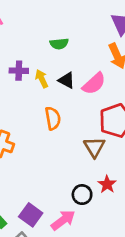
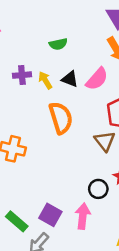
orange semicircle: (53, 118) -> (61, 118), size x1.4
pink arrow: (63, 220) -> (83, 216), turned -40

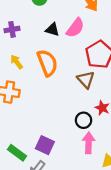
yellow arrow: (45, 80) -> (17, 62), moved
pink arrow: (83, 216) -> (89, 143), moved

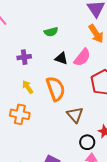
brown triangle: (86, 80) -> (75, 115), moved

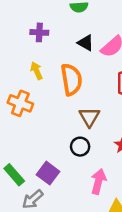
black circle: (87, 142) -> (80, 147), moved

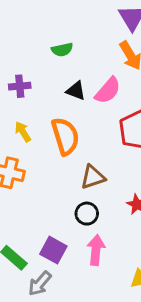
brown triangle: (89, 117) -> (93, 177), turned 50
pink arrow: (98, 181) -> (96, 250), moved

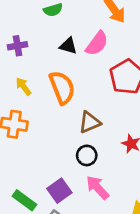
purple square: (53, 250) -> (59, 191), turned 30
pink arrow: (96, 250) -> (98, 188), turned -44

